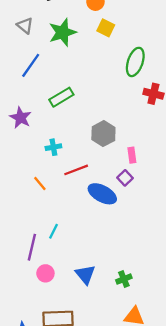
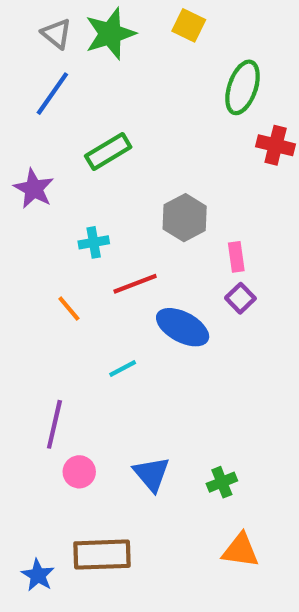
gray triangle: (25, 26) -> (56, 34), moved
purple square: (125, 178) -> (240, 298), moved
cyan line: (53, 231) -> (123, 369), moved, turned 35

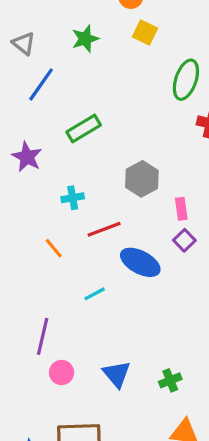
gray triangle: (56, 34) -> (24, 43), moved
green star: (110, 34) -> (85, 39), size x0.7

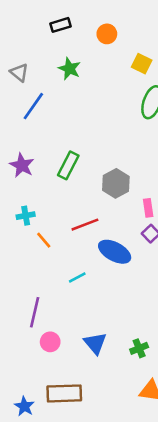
yellow square: (145, 32) -> (142, 64), moved
green star: (85, 39) -> (69, 69), turned -30
green rectangle: (84, 128) -> (68, 165), moved, turned -32
cyan cross: (73, 198) -> (26, 216), moved

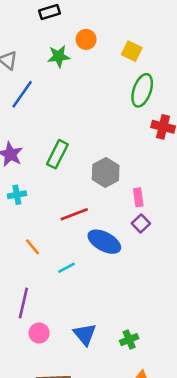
orange circle: (107, 34) -> (86, 39), moved
green star: (69, 69) -> (59, 56), turned -30
cyan cross: (26, 216) -> (17, 195), moved
orange line: (44, 240) -> (33, 247), moved

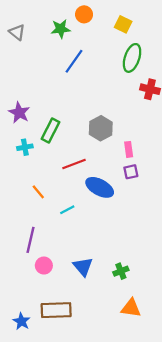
blue line: (22, 94) -> (74, 61), moved
green rectangle: (57, 154) -> (51, 130), moved
purple square: (141, 223) -> (131, 172), turned 32

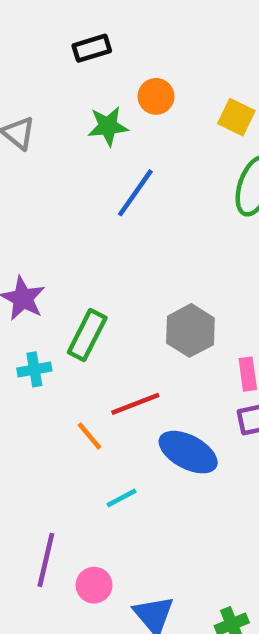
orange line: (38, 192) -> (89, 436), moved
pink circle: (44, 266) -> (94, 585), moved

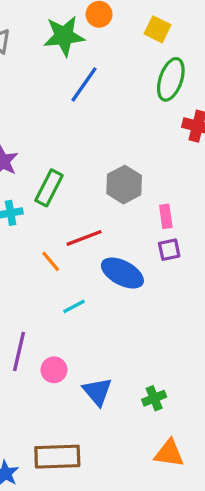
green star: (108, 126) -> (64, 36), size x1.4

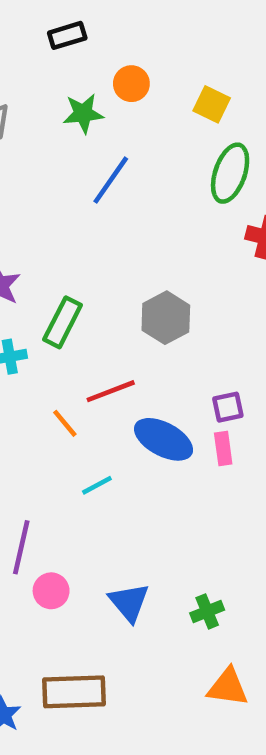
green star: (64, 36) -> (83, 113), size x0.7
pink rectangle: (166, 216) -> (223, 449), moved
pink circle: (54, 370) -> (51, 591), moved

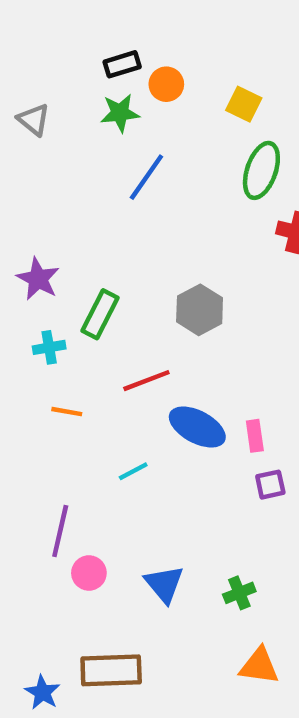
black rectangle: (67, 35) -> (122, 64), moved
purple square: (228, 407) -> (270, 485), moved
orange line: (65, 423) -> (67, 412), moved, turned -40

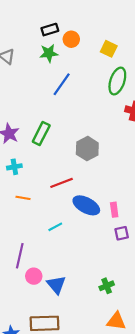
green rectangle: (100, 314) -> (41, 134), moved
blue triangle: (164, 584) -> (56, 285), moved

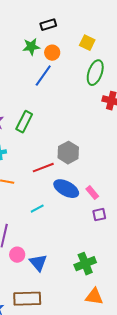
black rectangle: (50, 30) -> (48, 25), moved
orange circle: (71, 39) -> (52, 53), moved
gray hexagon: (87, 149) -> (68, 153), moved
pink rectangle: (114, 210) -> (92, 193), turned -32
green cross: (107, 286) -> (85, 264), size x1.5

